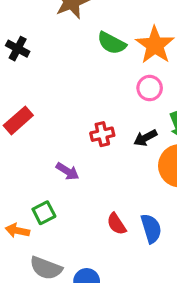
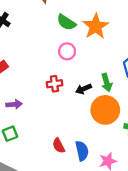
pink circle: (150, 88) -> (67, 51), moved
purple arrow: (67, 171) -> (14, 104), moved, turned -42

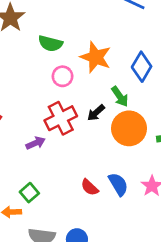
orange star: (96, 26) -> (96, 57), moved
red cross: (54, 84) -> (61, 118), size x1.6
purple arrow: (14, 104) -> (35, 143), moved

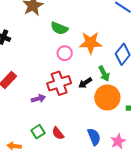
orange star: (96, 57) -> (91, 43), turned -30
red semicircle: (90, 187) -> (58, 133), moved
green square: (29, 193) -> (38, 132), moved

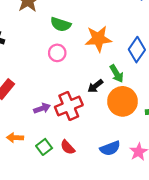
pink circle: (65, 53) -> (57, 53), moved
red cross: (59, 83) -> (69, 106), moved
blue semicircle: (94, 137) -> (110, 148), turned 96
orange arrow: (14, 146) -> (15, 138), moved

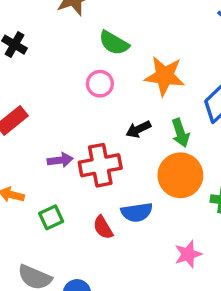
black arrow: (95, 86) -> (138, 129), moved
red semicircle: (68, 147) -> (103, 227), moved
blue semicircle: (110, 148) -> (137, 212), moved

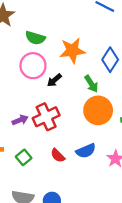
pink circle: (100, 84) -> (33, 66), size x1.5
black arrow: (138, 129) -> (54, 80), moved
blue semicircle: (137, 212) -> (86, 151), moved

